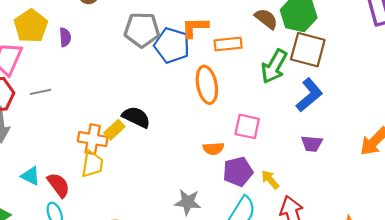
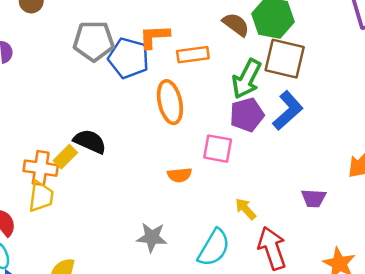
purple trapezoid: (312, 144) -> (314, 198), moved
purple pentagon: (238, 172) -> (247, 115), moved

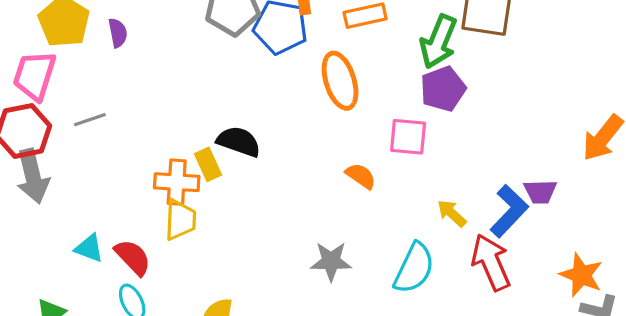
blue L-shape: (288, 111) -> (509, 211), moved
yellow rectangle: (65, 157) -> (208, 164), turned -65
orange semicircle: (180, 175) -> (361, 176), turned -135

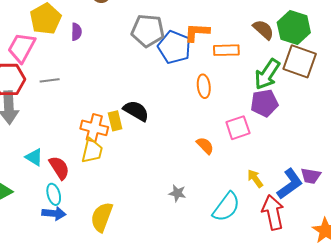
orange ellipse: (340, 81) -> (204, 86), size x0.7
pink square: (408, 137) -> (238, 128), turned -35
gray star: (331, 261) -> (177, 193), size x0.7

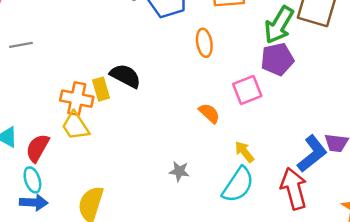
yellow trapezoid: (92, 151) -> (75, 126), turned 136
red semicircle: (59, 168) -> (38, 148), turned -115
yellow arrow: (255, 179) -> (244, 152), moved

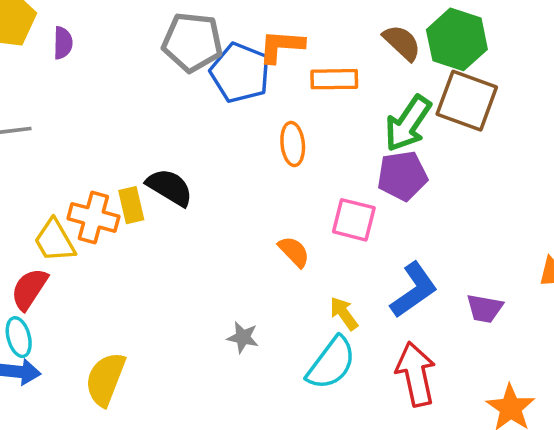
pink square: (247, 90) -> (354, 220), turned 32
yellow trapezoid: (75, 126) -> (54, 241), moved
blue L-shape: (312, 154) -> (414, 290), moved

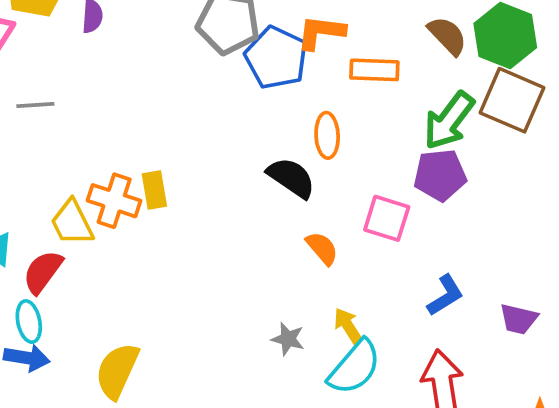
black semicircle: (170, 187) -> (291, 178), moved
blue L-shape: (414, 290) -> (445, 295), size x0.7
yellow arrow: (344, 314) -> (348, 326), moved
gray star: (243, 337) -> (288, 339), moved

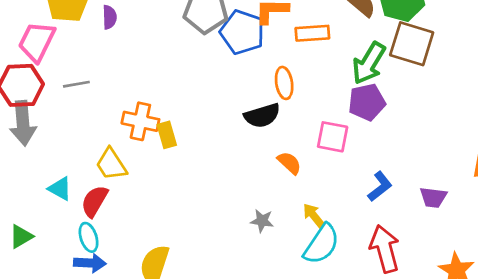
black semicircle: (291, 178) -> (262, 116), turned 135
orange cross: (114, 201) -> (140, 121), moved
gray star: (288, 339) -> (262, 221), moved

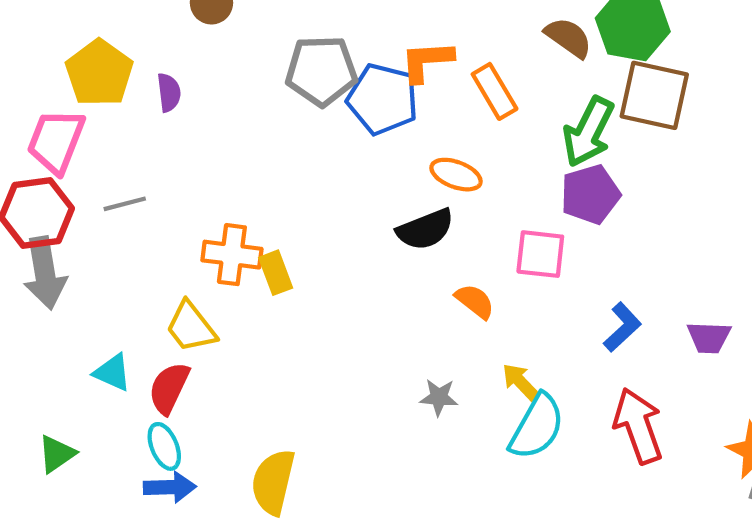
orange rectangle: (312, 33) -> (495, 91), turned 68
orange ellipse: (284, 83) -> (456, 175), turned -56

